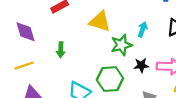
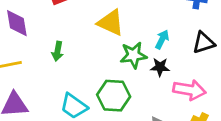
black star: (141, 65) -> (160, 67), moved

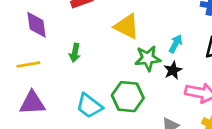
black star: (160, 67) -> (173, 70), turned -30

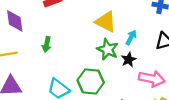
yellow triangle: (127, 26) -> (106, 22), moved
green star: (148, 58) -> (108, 49), turned 30

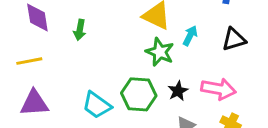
green arrow: (47, 44) -> (80, 30), moved
black star: (129, 60) -> (178, 91), moved

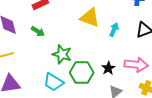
green arrow: (80, 30) -> (38, 31), turned -64
green star: (160, 52) -> (62, 54), moved

